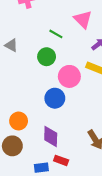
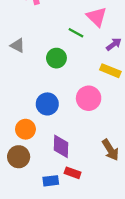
green line: (56, 34) -> (76, 33), moved
pink circle: (69, 76) -> (89, 98), moved
blue circle: (55, 98) -> (47, 104), moved

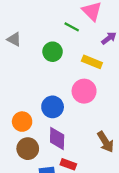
yellow rectangle: (110, 71) -> (92, 62), moved
blue circle: (47, 104) -> (53, 107), moved
brown circle: (19, 157) -> (28, 149), moved

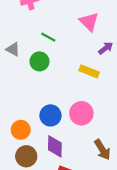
green line: (72, 27) -> (48, 37), moved
green circle: (53, 52) -> (39, 61), moved
pink circle: (84, 91) -> (81, 113), moved

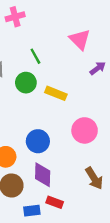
green line: (48, 37) -> (35, 56), turned 32
yellow rectangle: (89, 71) -> (56, 93), moved
pink circle: (81, 113) -> (85, 130), moved

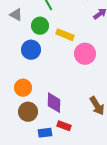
pink circle: (85, 130) -> (85, 54), moved
blue circle: (38, 141) -> (31, 50), moved

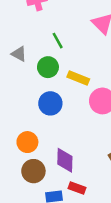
blue circle: (31, 50) -> (50, 103), moved

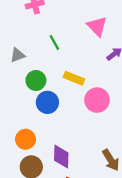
gray triangle: (19, 54) -> (17, 55), turned -49
green circle: (48, 67) -> (36, 80), moved

